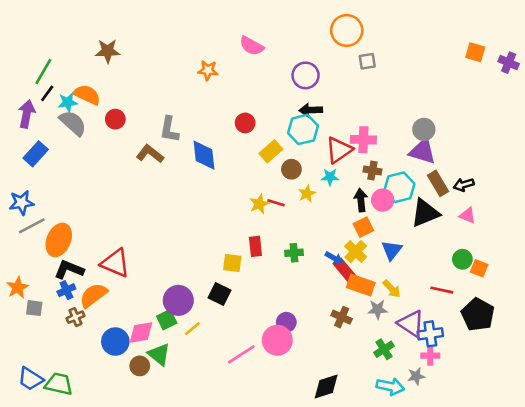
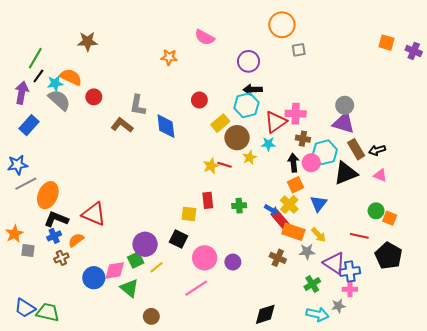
brown circle: (291, 169) -> (237, 138), size x1.5
orange semicircle: (93, 295) -> (76, 240), size x0.7
pink circle: (277, 340) -> (205, 258), moved
brown circle: (140, 366) -> (151, 316), moved

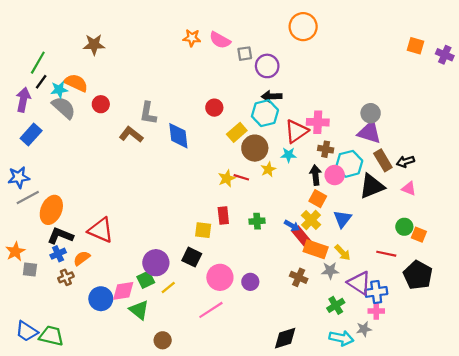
gray square: (299, 50) -> (245, 54), moved
orange star: (169, 57) -> (192, 38), moved
orange square: (296, 185) -> (318, 199), turned -35

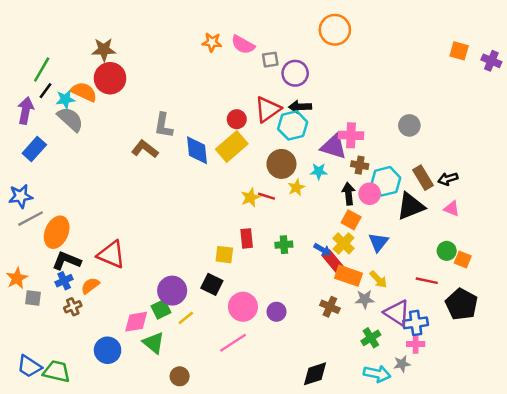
red circle: (101, 104) -> (110, 78), moved, size x1.6
red triangle: (296, 131) -> (268, 109), moved
yellow rectangle: (237, 132) -> (232, 147), moved, size x1.4
purple triangle: (369, 132) -> (334, 147), moved
blue circle: (101, 299) -> (108, 350), moved

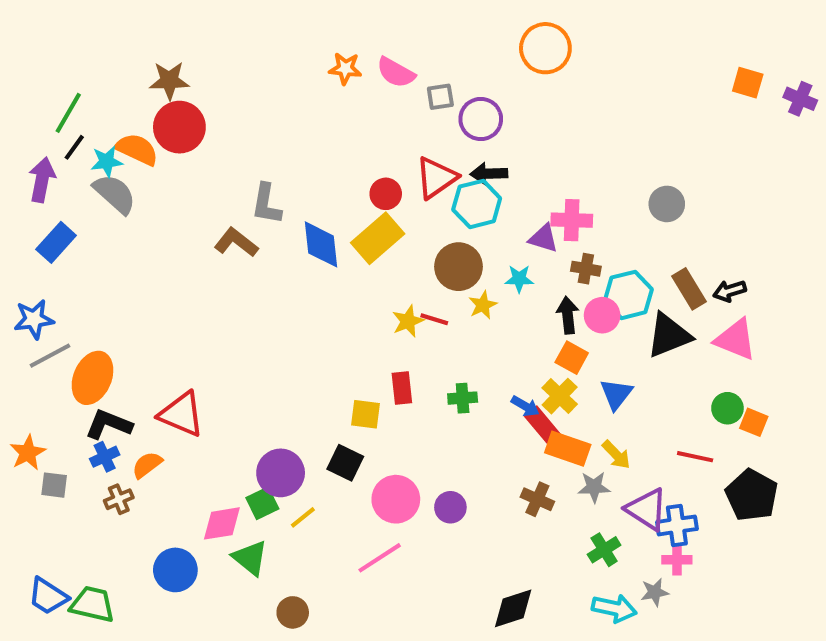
purple triangle: (334, 147) -> (543, 238), size x0.7
pink triangle: (452, 209) -> (736, 339), size x1.6

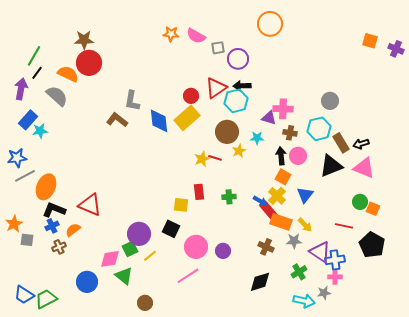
cyan star: (107, 161) -> (40, 131), moved
cyan hexagon: (628, 295) -> (319, 129), moved
green trapezoid: (92, 604) -> (46, 299), turned -40
black diamond: (513, 608) -> (260, 282), moved

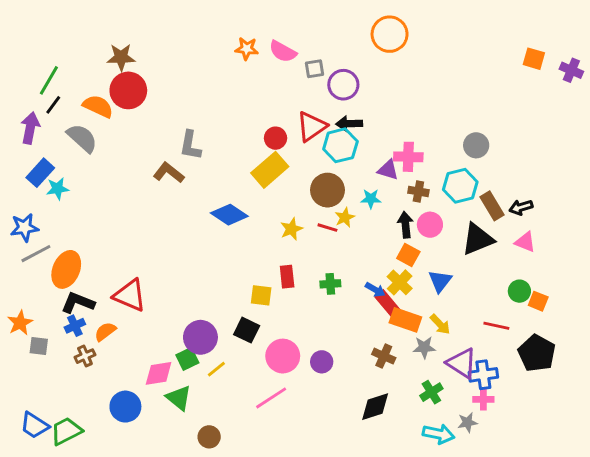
blue diamond: (159, 121) -> (229, 215), moved, turned -50
red line: (215, 158) -> (327, 228), moved
pink triangle: (364, 168) -> (525, 242), size x0.7

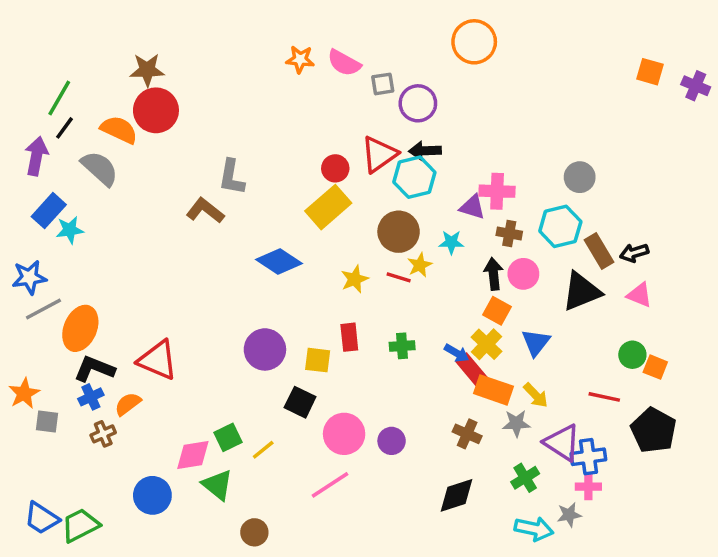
purple circle: (200, 337) -> (265, 349), moved

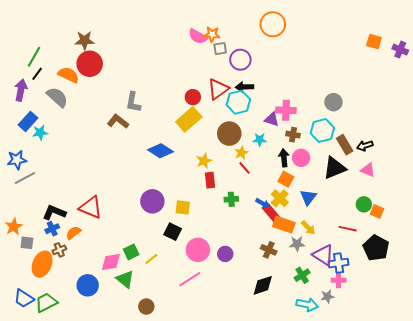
orange star: (300, 59) -> (212, 34), moved
red line: (399, 277) -> (244, 168), moved, turned 32
orange ellipse: (80, 328) -> (42, 264), moved
red rectangle: (349, 337) -> (210, 180), moved

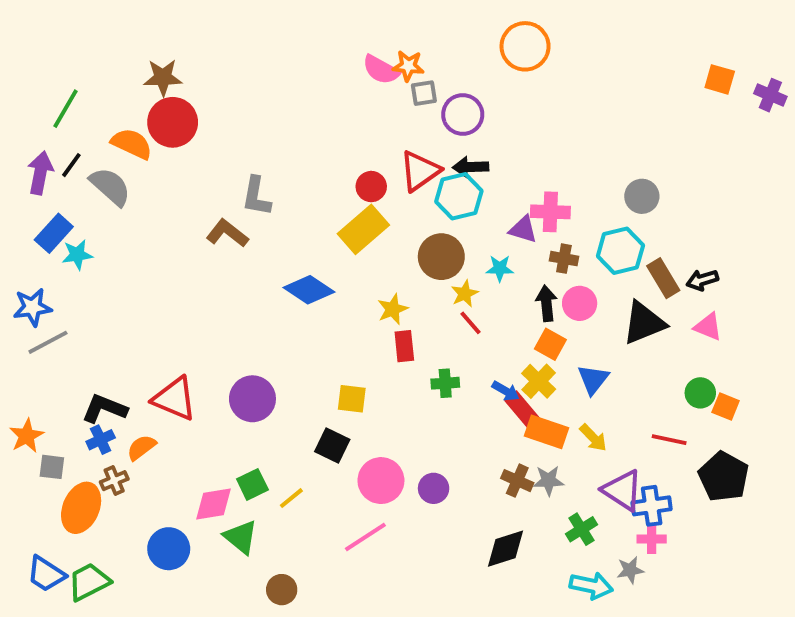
black line: (37, 74) -> (71, 165), moved
purple circle: (152, 201) -> (252, 399), moved
gray star: (297, 244) -> (548, 481), moved

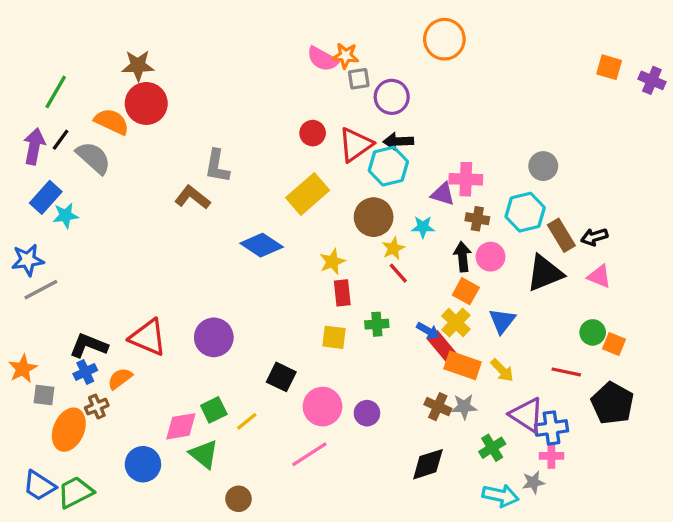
red circle: (371, 187) -> (313, 133), moved
yellow square: (352, 399) -> (334, 337), moved

